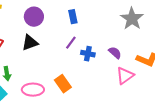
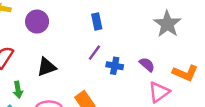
purple circle: (34, 17) -> (37, 22), moved
black triangle: (30, 43) -> (47, 67), moved

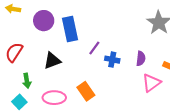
blue rectangle: (97, 22) -> (70, 29), moved, size x1.6
purple semicircle: (147, 65) -> (141, 59), turned 56

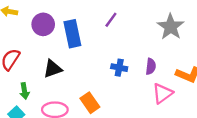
purple line: (94, 48) -> (111, 20), moved

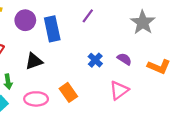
purple semicircle: (151, 66) -> (124, 59), turned -64
blue cross: (119, 68) -> (95, 60), turned 32
pink triangle: (162, 93) -> (119, 90), moved

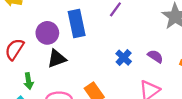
purple circle: (25, 20) -> (47, 33), moved

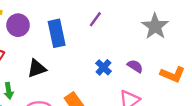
purple circle: (47, 33) -> (18, 25), moved

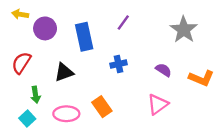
blue cross: (104, 67) -> (118, 64), moved, turned 35

